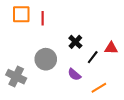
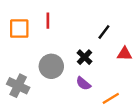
orange square: (21, 14) -> (19, 29), moved
black cross: (75, 42) -> (84, 57), moved
black line: (93, 57) -> (104, 32), moved

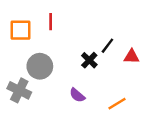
black line: (104, 32) -> (107, 46), moved
gray circle: (51, 66) -> (40, 66), moved
purple semicircle: (83, 83) -> (77, 95), moved

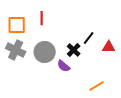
gray circle: (40, 66) -> (45, 52), moved
gray cross: (19, 90) -> (16, 50), moved
purple semicircle: (77, 95) -> (64, 66), moved

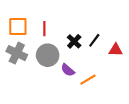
red line: (42, 18) -> (44, 29), moved
black cross: (74, 50) -> (74, 41), moved
orange line: (97, 86) -> (88, 80), moved

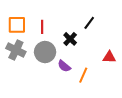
black line: (94, 40) -> (89, 23), moved
red triangle: (116, 50) -> (109, 57), moved
orange line: (88, 80) -> (83, 75), turned -35

